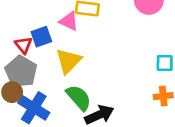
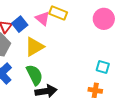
blue square: (41, 37) -> (20, 24), turned -35

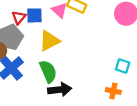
blue square: (20, 24) -> (34, 15), turned 35

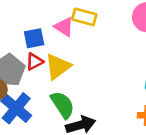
red triangle: (19, 17) -> (34, 62), moved, turned 32

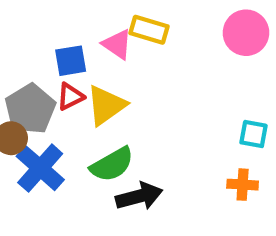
green semicircle: (63, 105) -> (112, 164), turned 92

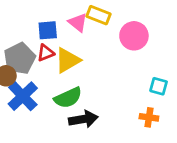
pink circle: (246, 33) -> (134, 36), moved

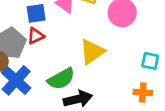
yellow triangle: (68, 60) -> (92, 52), moved

